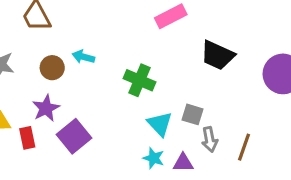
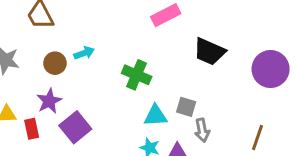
cyan arrow: (83, 57) -> (84, 53), turned 144
cyan triangle: (160, 124) -> (155, 116), turned -50
brown line: (244, 147) -> (257, 137), moved

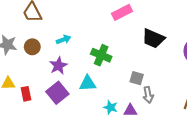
brown circle: (55, 63) -> (32, 47), moved
purple star: (49, 101) -> (58, 66), moved
cyan triangle: (155, 116) -> (88, 83), moved

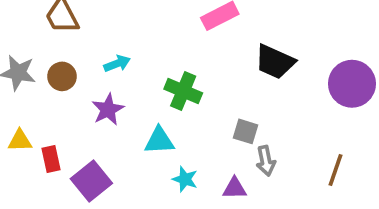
purple square: (57, 93) -> (91, 181), moved
cyan star: (111, 107) -> (185, 179), moved

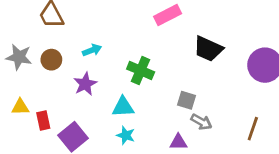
gray arrow: (266, 161) -> (201, 122), turned -50
cyan star: (185, 179) -> (126, 135), moved

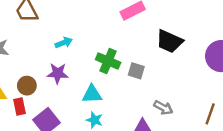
brown circle: (51, 60) -> (27, 86), moved
purple star: (85, 84) -> (58, 73), turned 30
gray square: (187, 100) -> (136, 71), moved

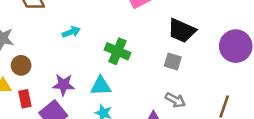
gray square: (136, 71) -> (173, 62), moved
purple star: (58, 73) -> (63, 85), moved
brown circle: (27, 86) -> (21, 65), moved

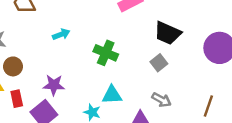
gray square: (173, 62) -> (159, 63), turned 35
cyan triangle: (101, 86) -> (112, 95), moved

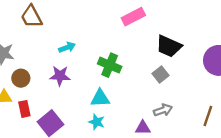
purple star: (54, 85) -> (60, 76), moved
cyan triangle: (112, 95) -> (100, 98), moved
gray arrow: (161, 100) -> (163, 110), turned -48

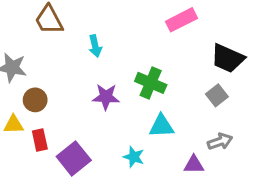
cyan arrow: (67, 47) -> (95, 46), moved, turned 98
purple star: (60, 76) -> (106, 97), moved
cyan triangle: (100, 98) -> (161, 126), moved

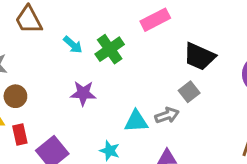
cyan arrow: (95, 46) -> (73, 45), turned -36
green cross: (151, 83) -> (110, 49), moved, turned 32
gray arrow: (220, 141) -> (167, 115), moved

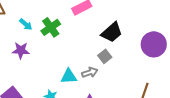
black trapezoid: (199, 56) -> (112, 32), turned -65
purple star: (83, 93) -> (21, 50), moved

